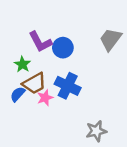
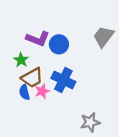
purple L-shape: (40, 42) -> (38, 39), turned -40
blue semicircle: (18, 94) -> (24, 92), moved, turned -56

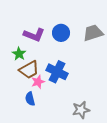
gray trapezoid: (104, 37) -> (93, 33), turned 35
blue circle: (59, 44) -> (61, 33), moved
blue semicircle: (24, 92) -> (30, 99), moved

